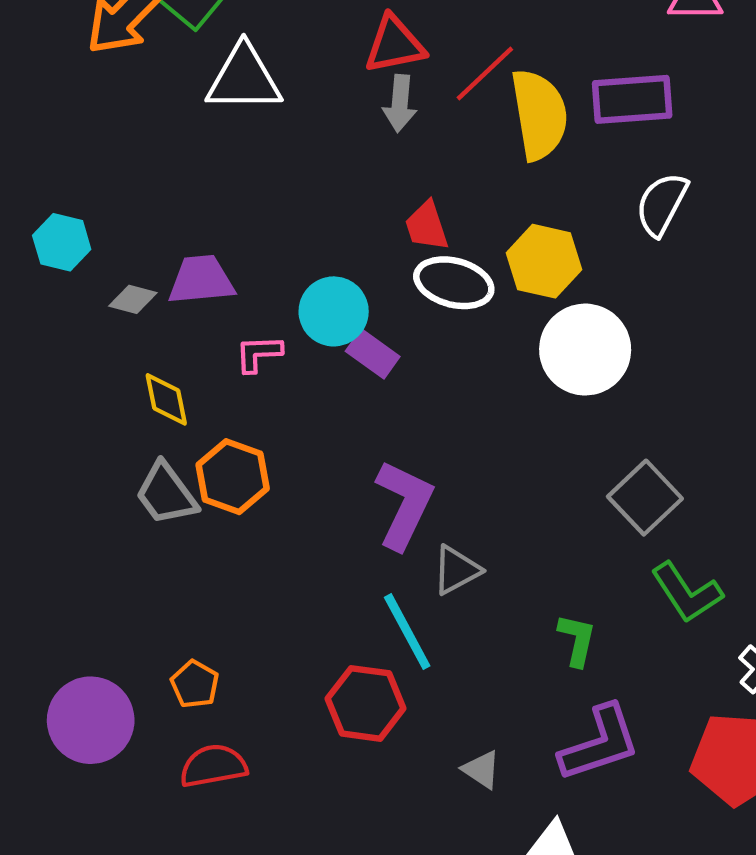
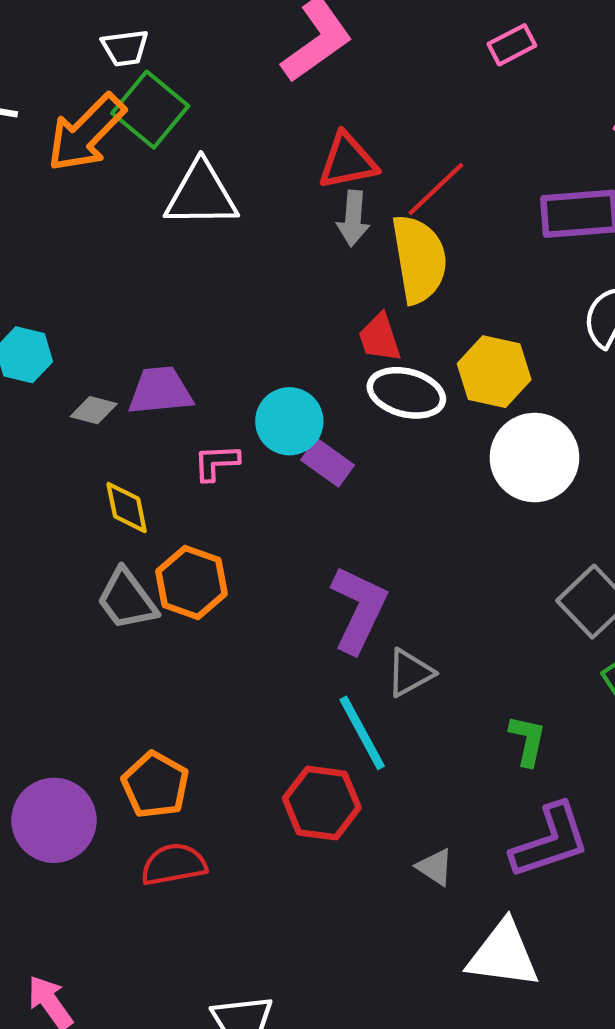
yellow semicircle: (539, 115) -> (419, 259), moved
orange pentagon: (195, 684) -> (155, 785), size x1.4

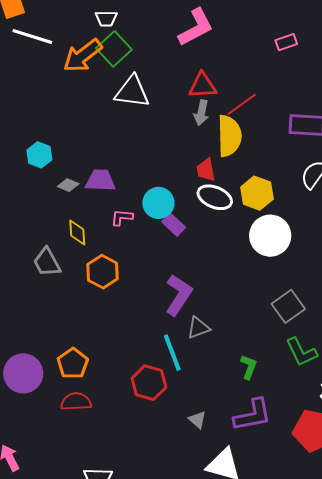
gray trapezoid: (127, 599) -> (47, 262), moved

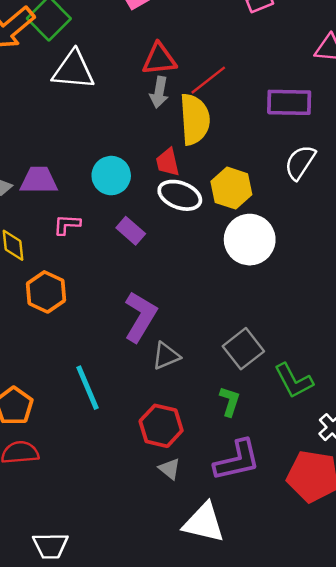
cyan circle: (158, 203) -> (111, 176), moved
gray square: (288, 306) -> (243, 349), moved
cyan line: (172, 353) -> (88, 388), moved
red hexagon: (149, 383) -> (161, 426), moved

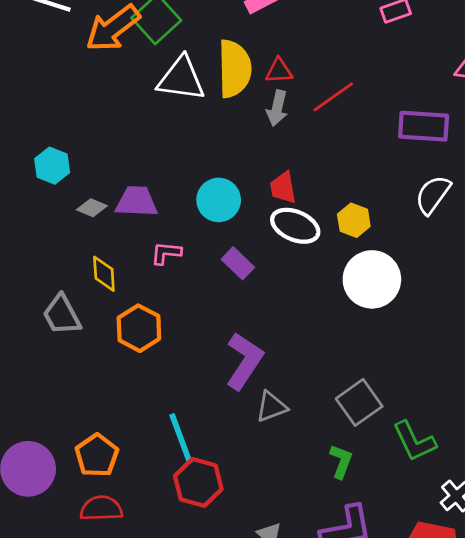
red triangle: (159, 59) -> (279, 71), size x0.7
yellow semicircle: (195, 119) -> (235, 69), moved
yellow hexagon: (231, 188) -> (354, 220), size x0.7
red hexagon: (161, 426) -> (198, 482), moved

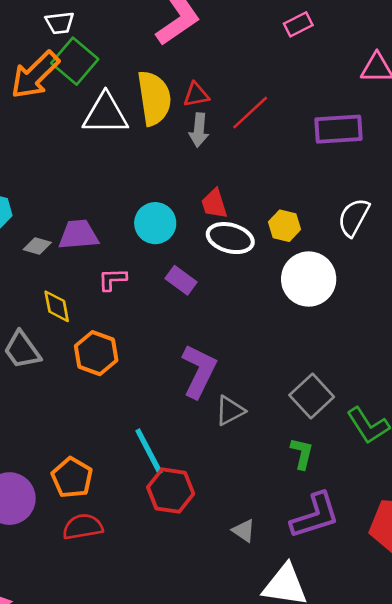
white semicircle: (433, 195) -> (354, 217), moved

